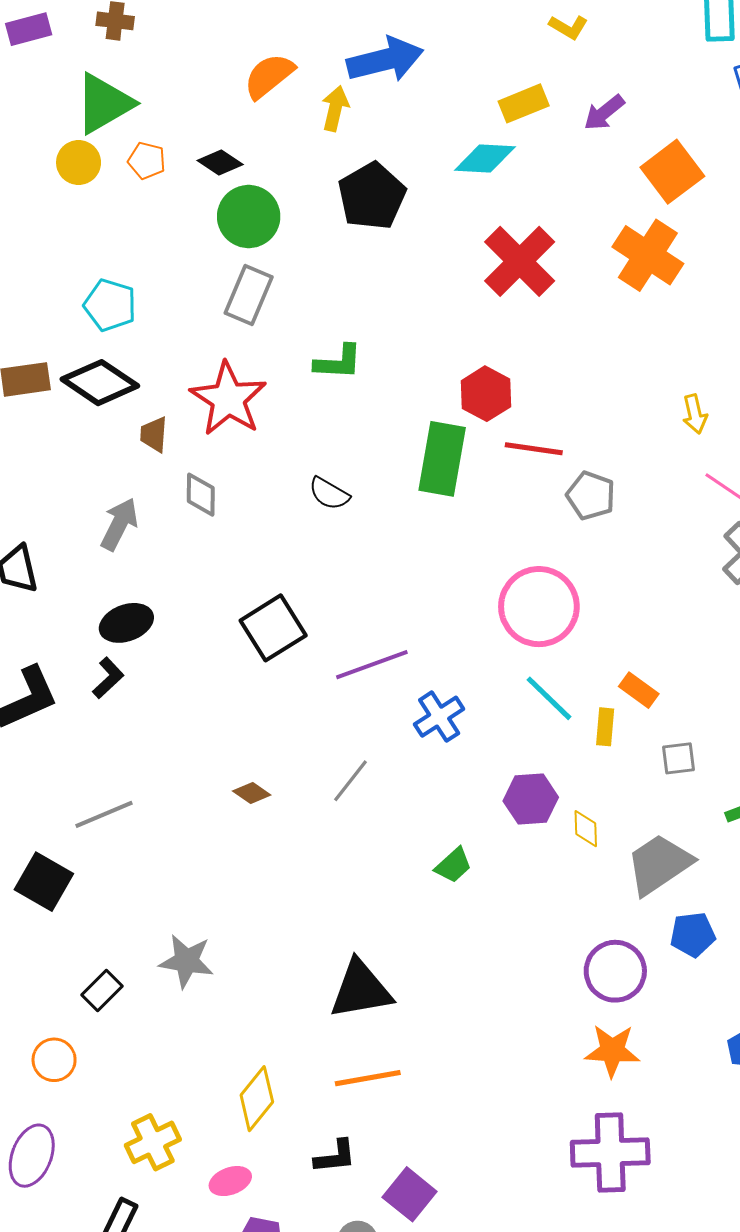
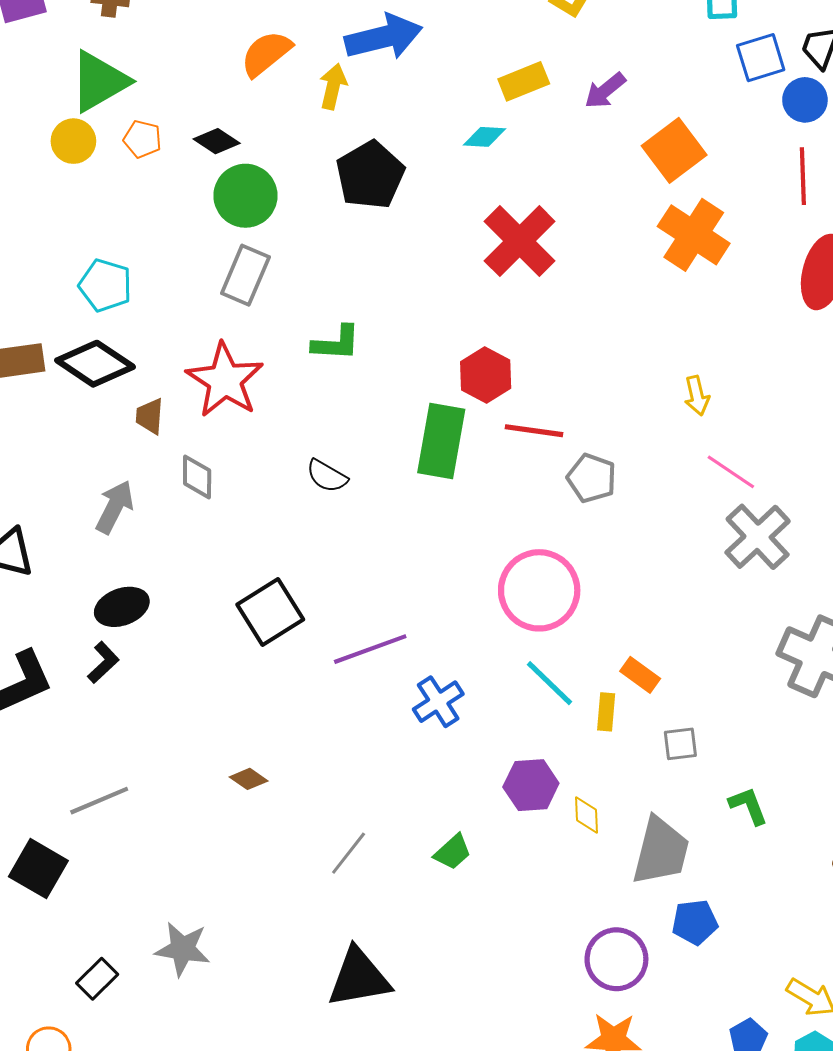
cyan diamond: (485, 158) -> (485, 137), size x0.7
orange cross: (648, 255) -> (694, 235), moved
gray line: (350, 781) -> (349, 853), moved
gray trapezoid: (659, 864) -> (661, 851), turned 138

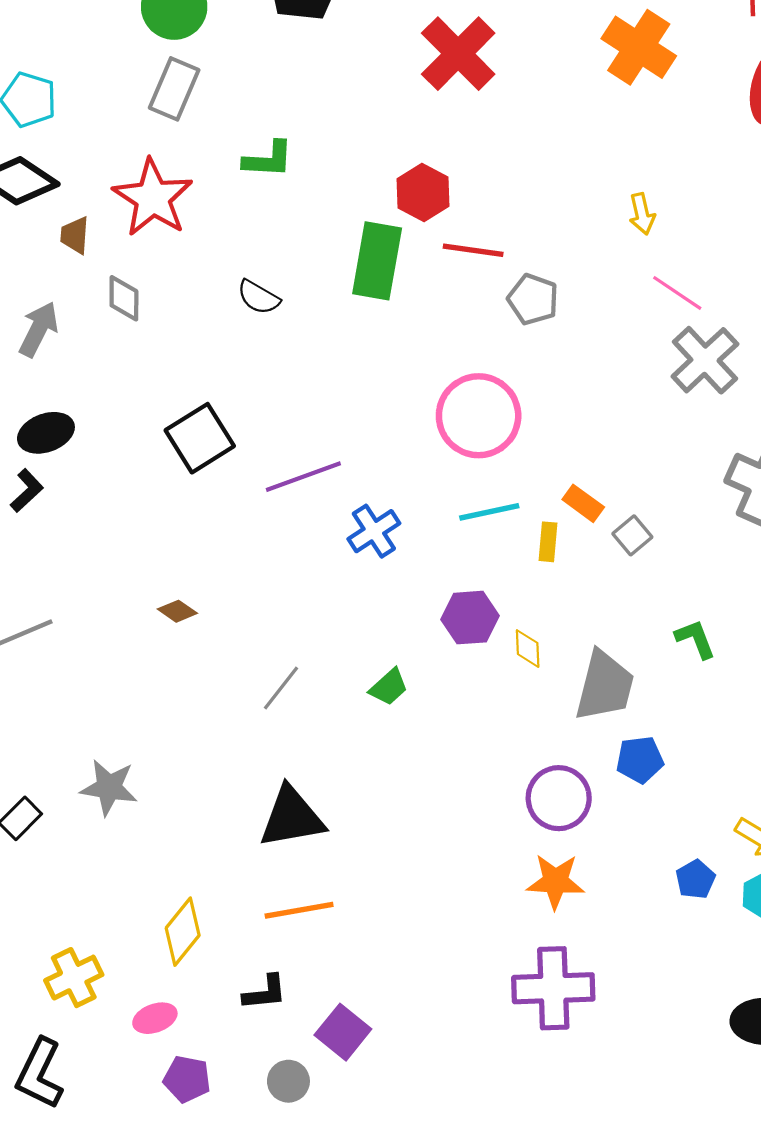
cyan line: (549, 683) -> (489, 512), turned -56
gray square: (680, 744) -> (632, 535), moved, turned -33

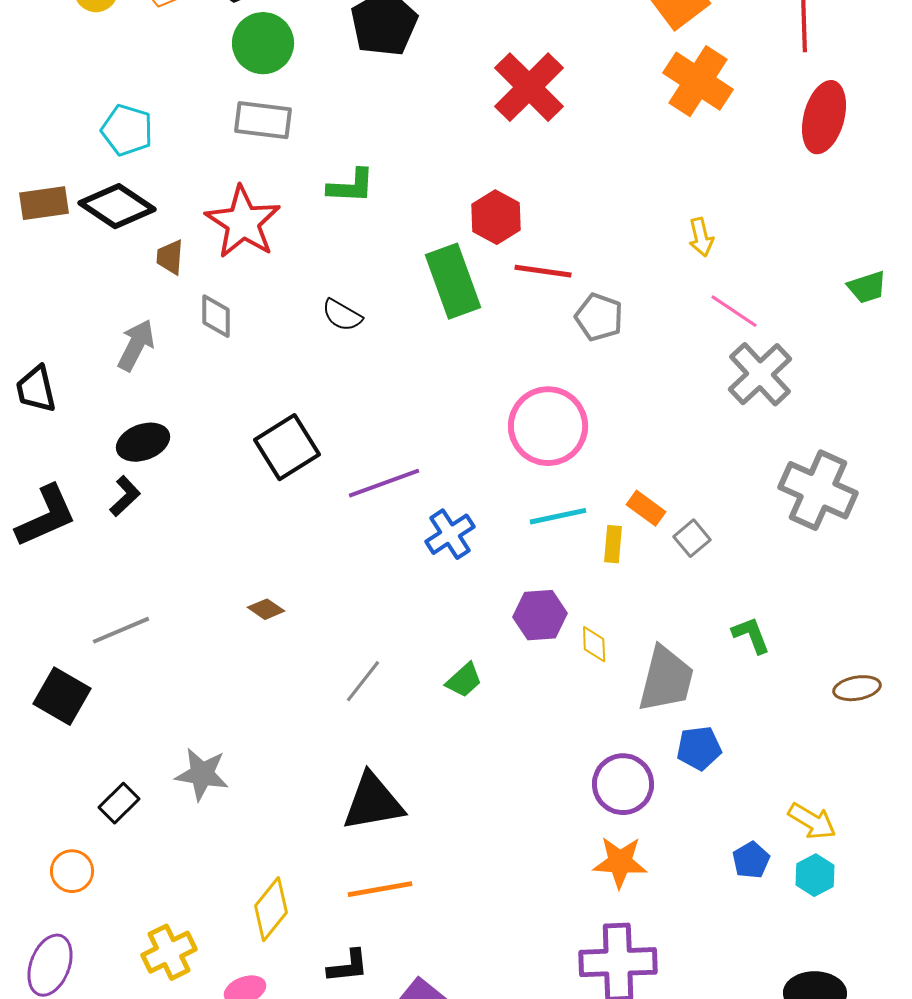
gray rectangle: (174, 89) -> (263, 120), turned 74
green rectangle: (377, 261) -> (453, 281), turned -30

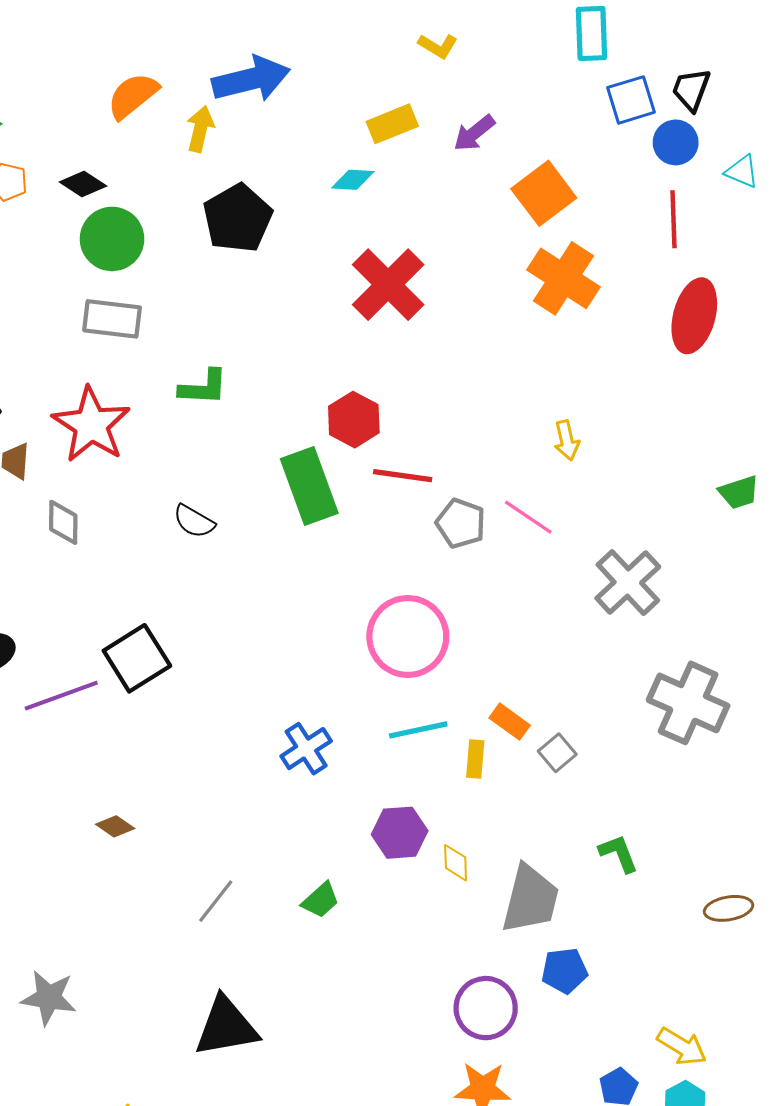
pink line: (734, 311) -> (528, 517), moved
purple line: (384, 483) -> (61, 696), moved

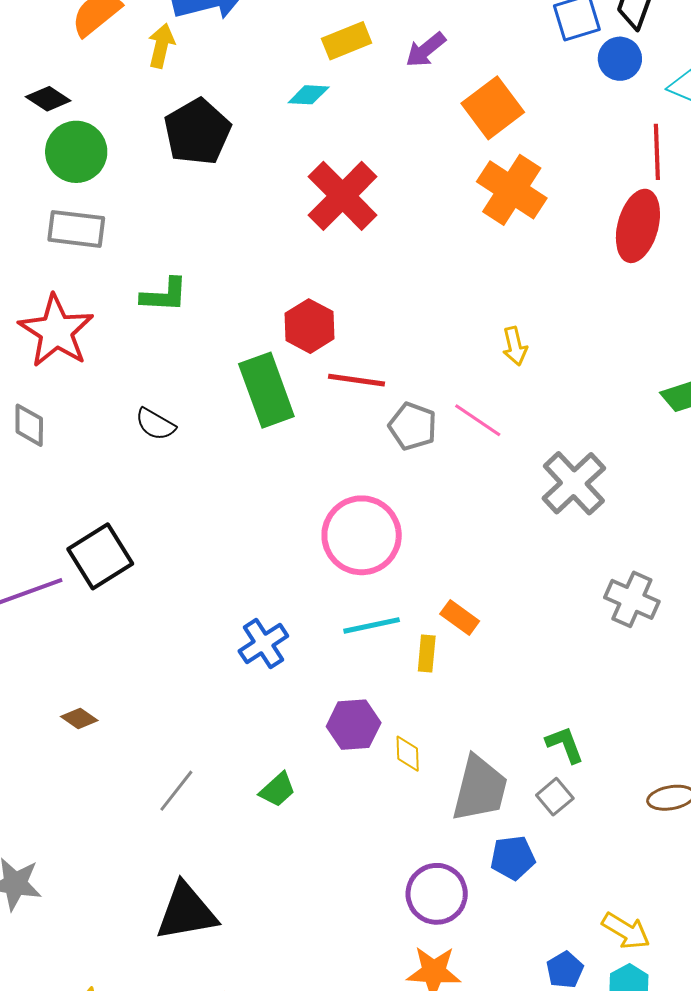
red line: (674, 219) -> (657, 152), moved
gray cross: (688, 703) -> (632, 599), size x0.7
gray square: (557, 753) -> (555, 797), moved

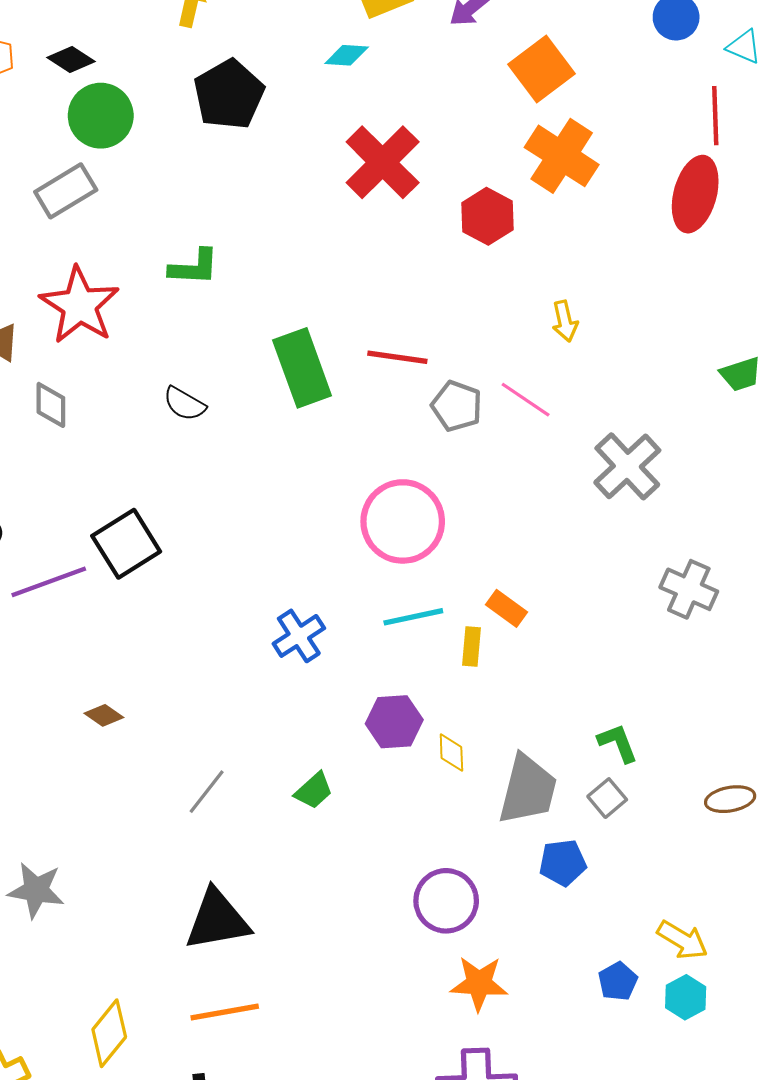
gray rectangle: (76, 229) -> (66, 191), moved, turned -38
red hexagon: (310, 326) -> (487, 216), moved
purple circle: (437, 894) -> (446, 901), moved

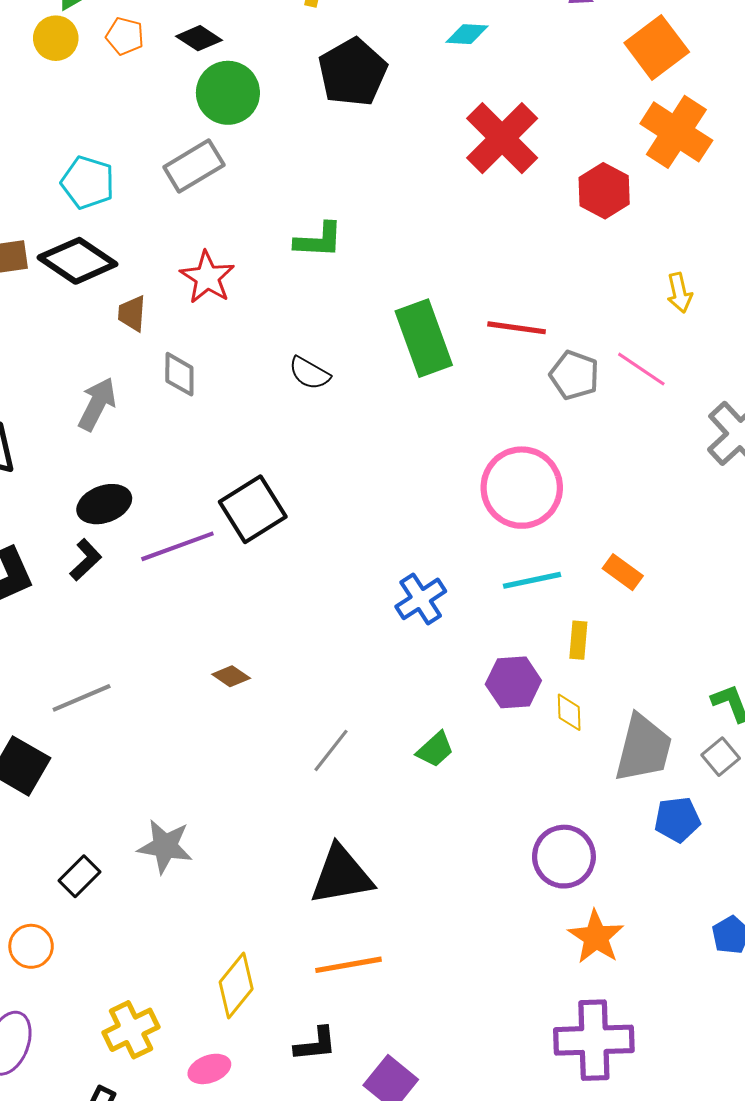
red star: (80, 305) -> (207, 277), size x0.7
yellow rectangle: (472, 647) -> (578, 640), moved
orange star: (479, 983) -> (596, 937), turned 30

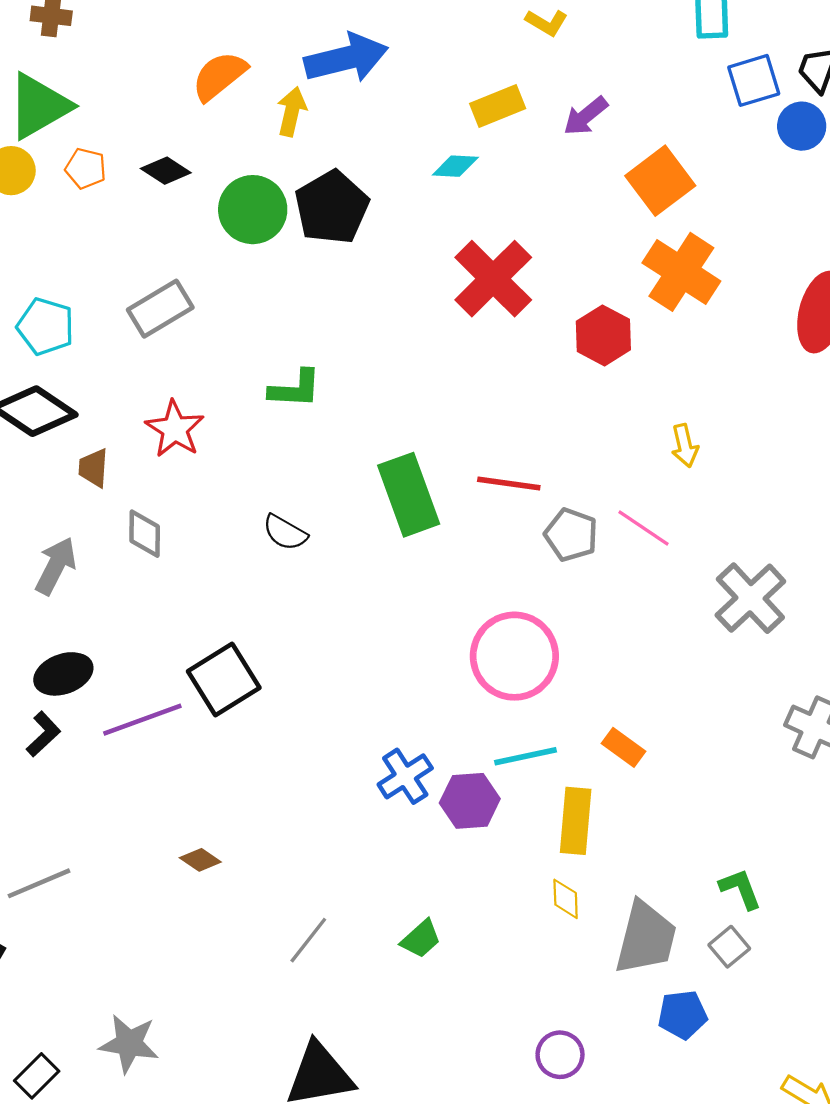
green circle: (228, 93) -> (253, 210), moved
yellow rectangle: (578, 640) -> (576, 821), size x1.6
purple hexagon: (513, 682) -> (470, 801), moved
purple circle: (564, 857) -> (560, 1055), size x0.7

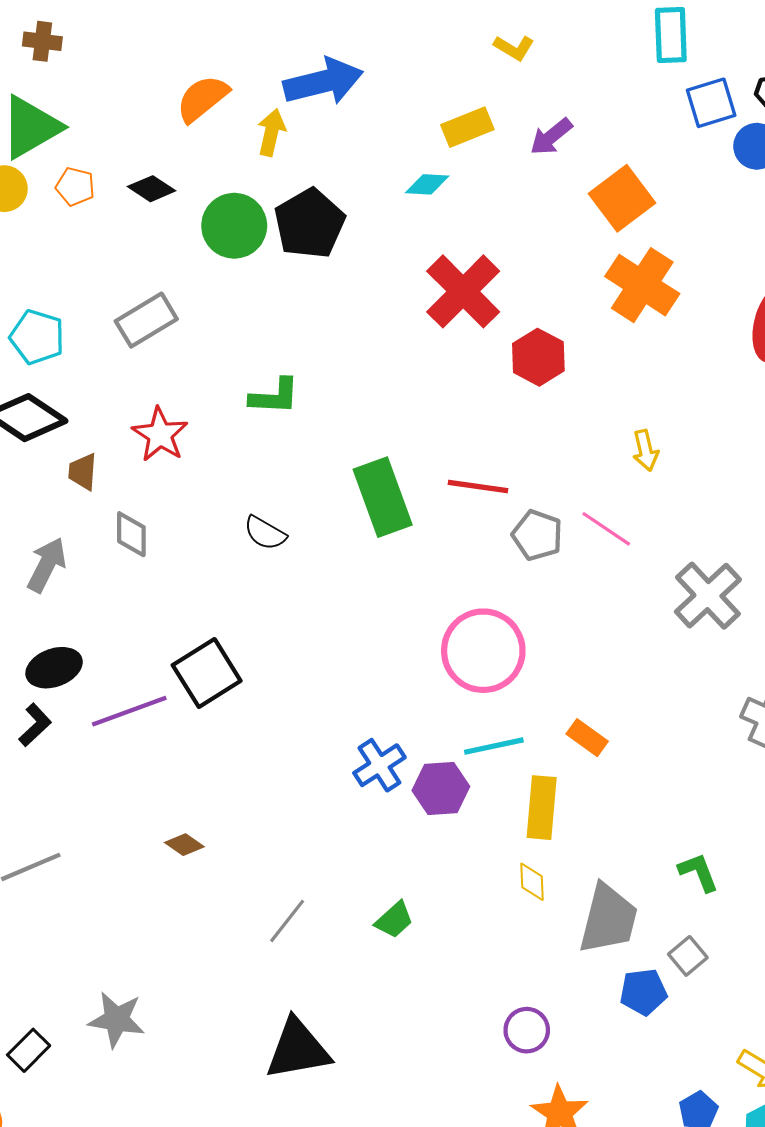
red hexagon: (603, 335) -> (538, 357), moved
gray square: (729, 947) -> (688, 956), moved

